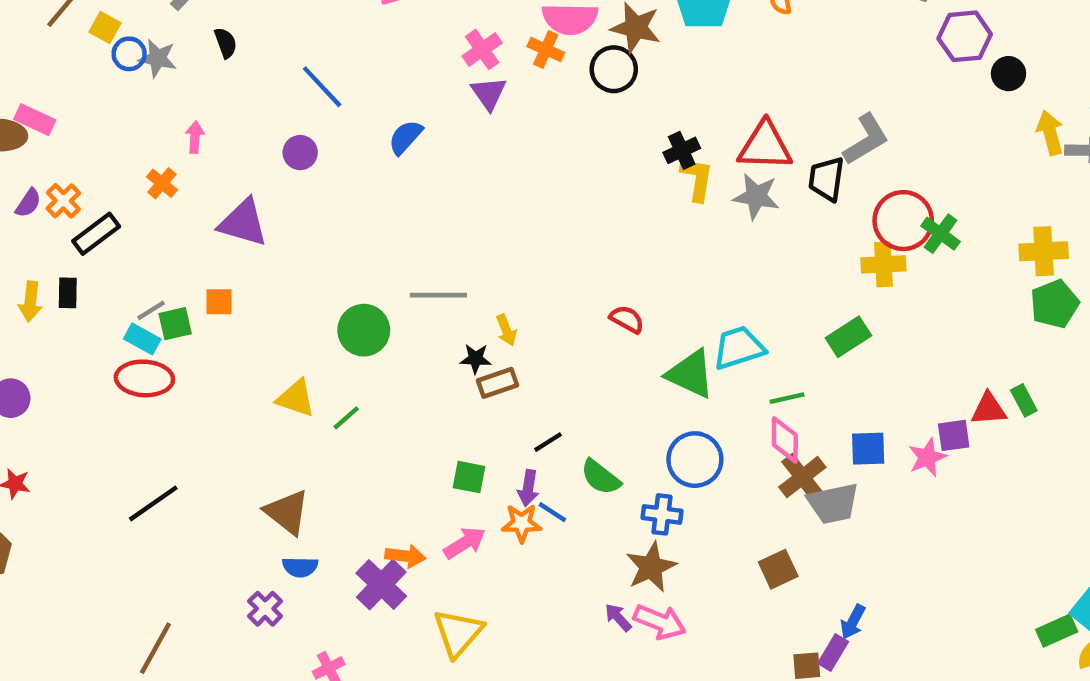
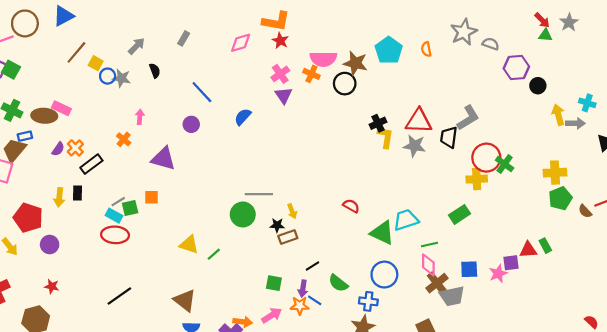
green circle: (364, 330) -> (243, 214), moved

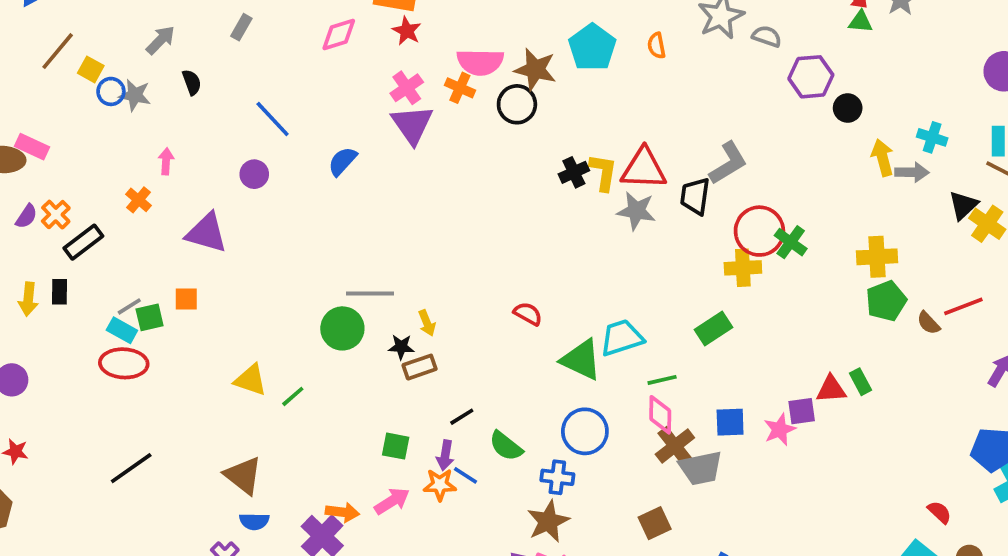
purple triangle: (284, 95) -> (412, 125), size x1.4
yellow L-shape: (385, 137) -> (603, 172), moved

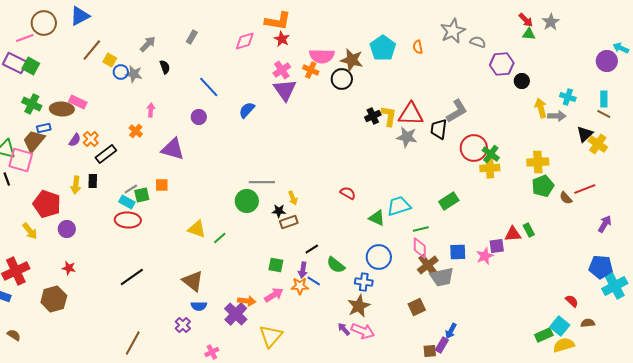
yellow cross: (743, 268) -> (490, 168), moved
green triangle: (581, 360) -> (377, 218), size x0.7

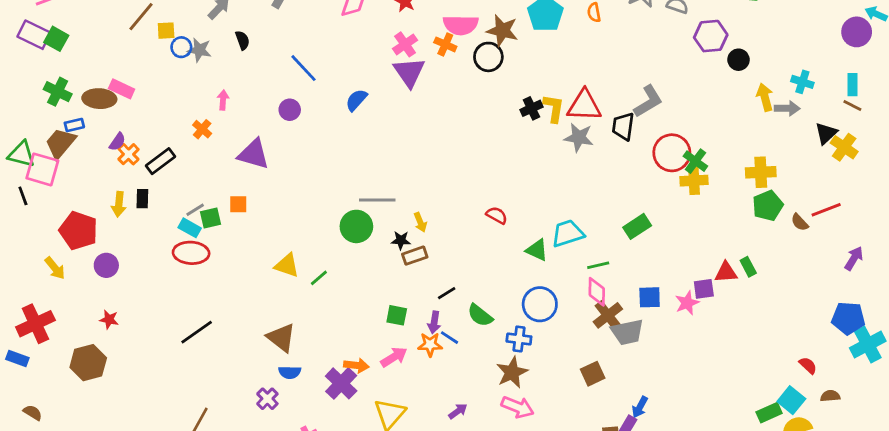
yellow square: (110, 60) -> (166, 31), turned -32
orange cross: (91, 139) -> (129, 154), moved
purple arrow: (344, 329) -> (458, 411), moved, turned 96

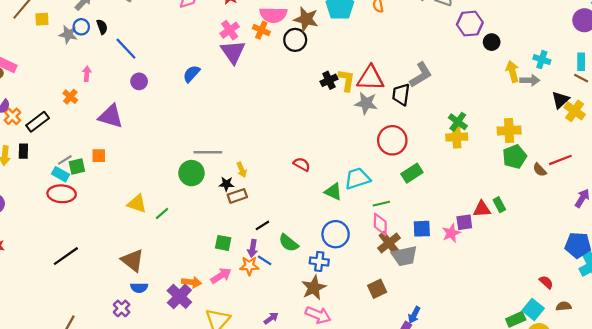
blue circle: (181, 47) -> (81, 27), moved
blue line: (304, 68) -> (126, 49), moved
red circle: (672, 153) -> (392, 140), moved

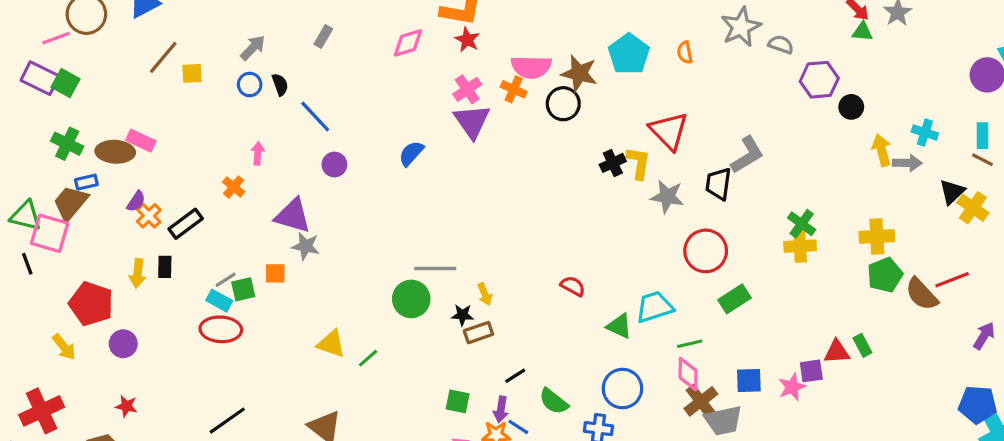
gray star: (68, 34) -> (306, 246), moved
red triangle: (370, 78) -> (669, 131), moved, turned 44
brown semicircle: (540, 170) -> (922, 294), size x1.6

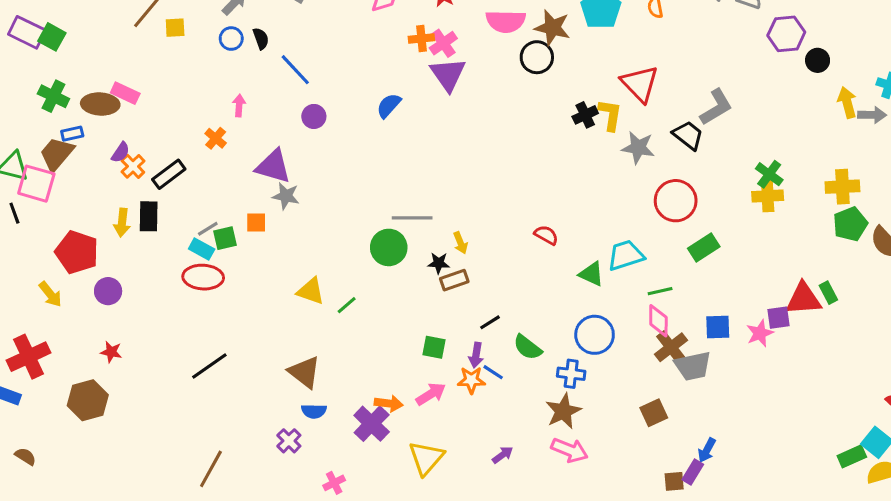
orange cross: (514, 89) -> (421, 39), moved, turned -30
black trapezoid: (718, 184) -> (688, 135), turned 120
black rectangle: (165, 267) -> (149, 216), size x1.4
red triangle: (837, 352) -> (803, 299), size x1.4

